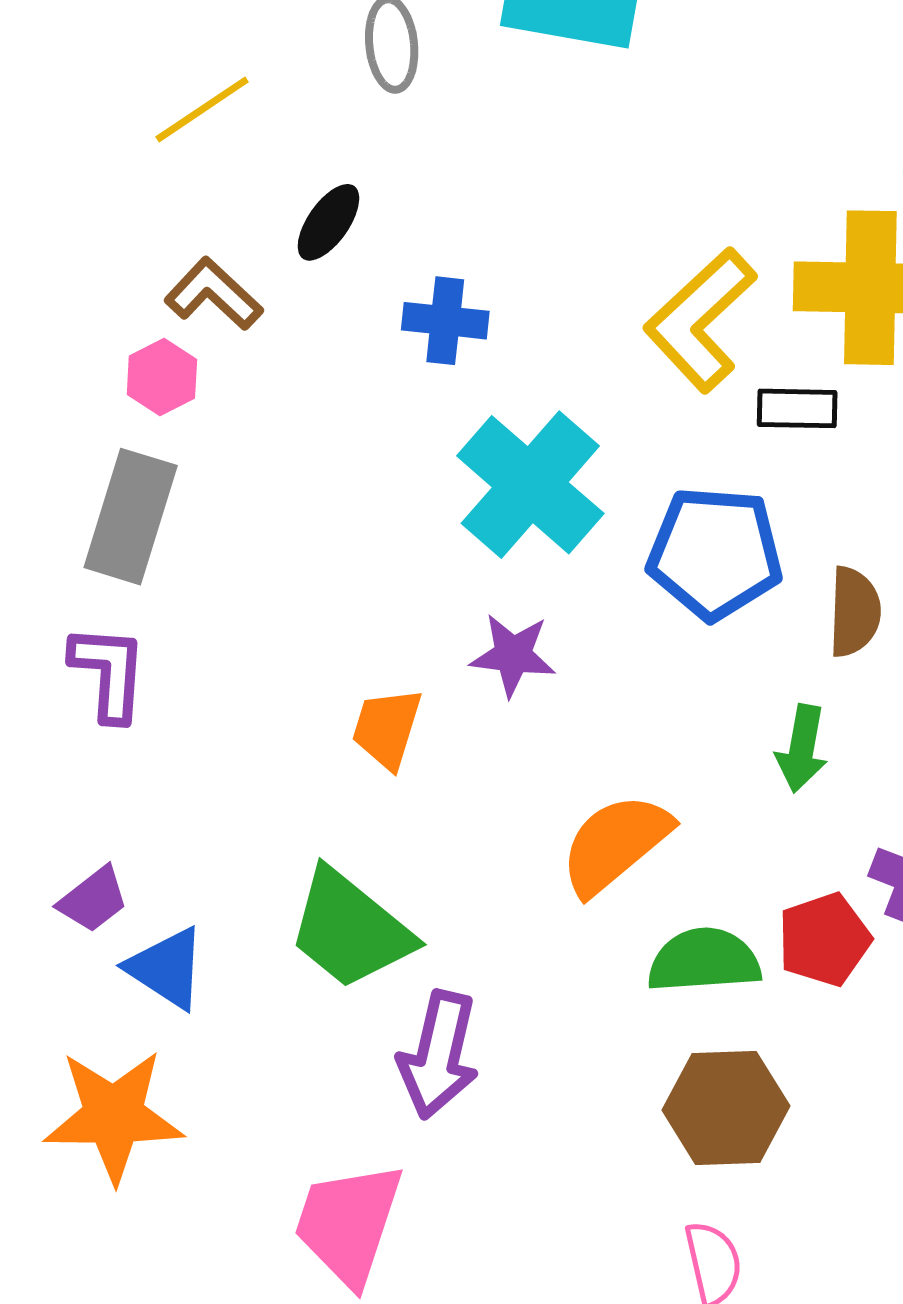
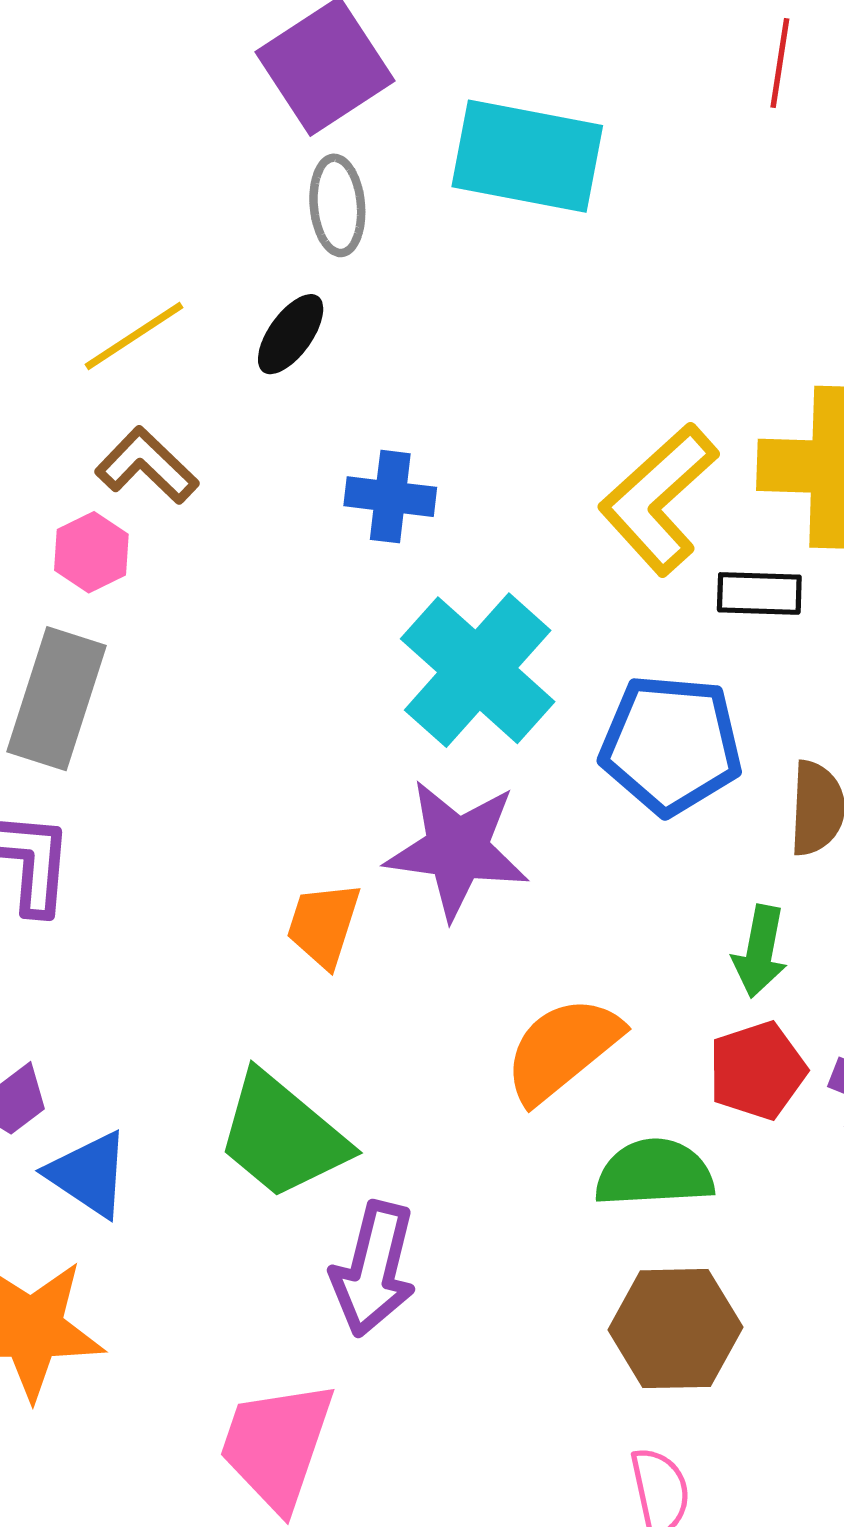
yellow line: (202, 109) -> (134, 336), moved
black ellipse: (328, 222) -> (291, 334), moved
purple star: (513, 655) -> (457, 849), size x1.6
red pentagon: (824, 940) -> (757, 1071), moved

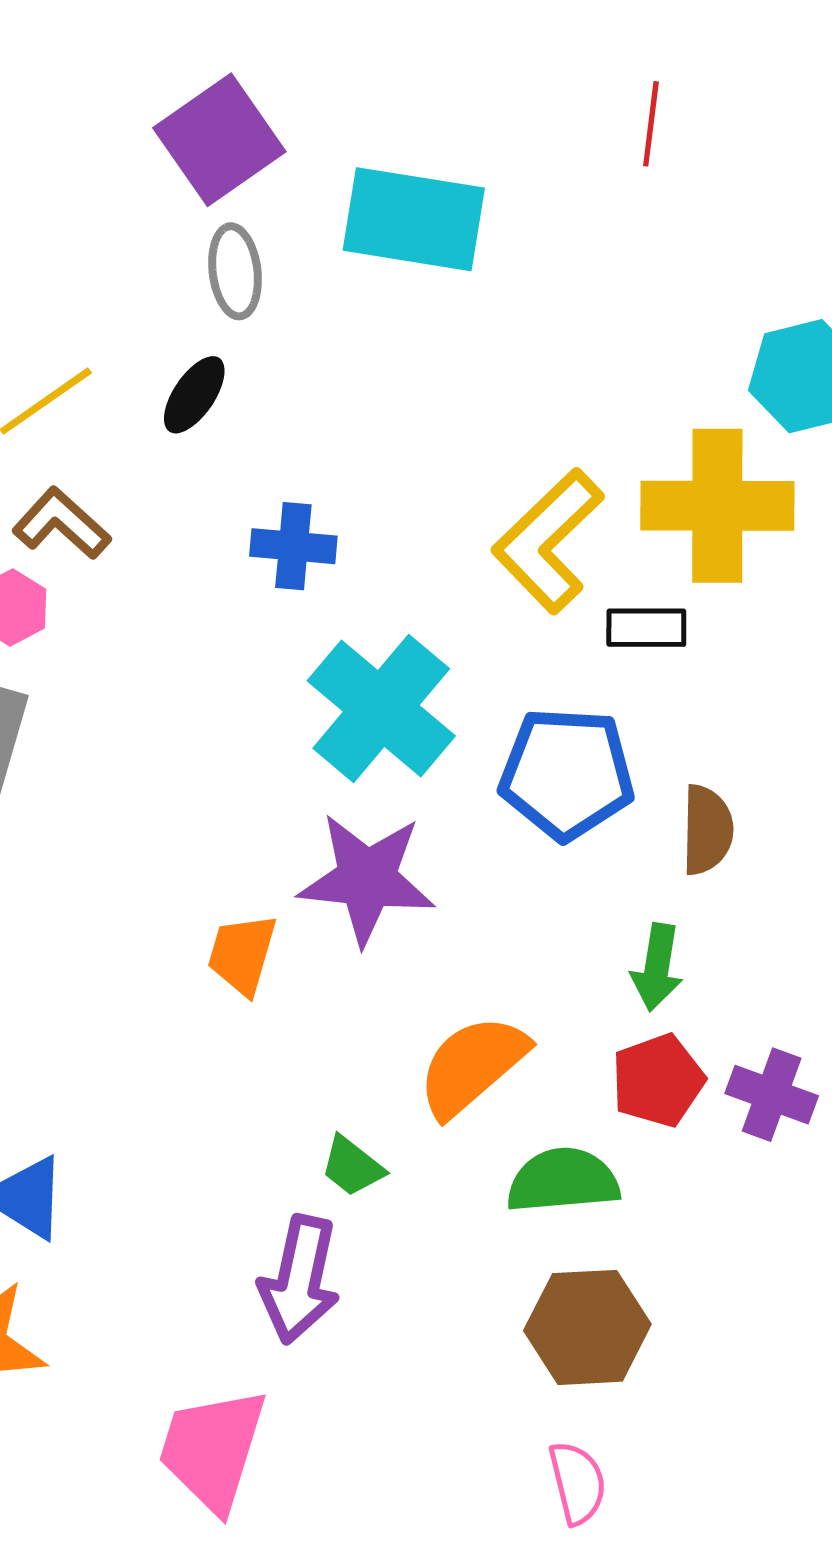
green trapezoid: (282, 1136) -> (352, 1166), moved, size x0.5

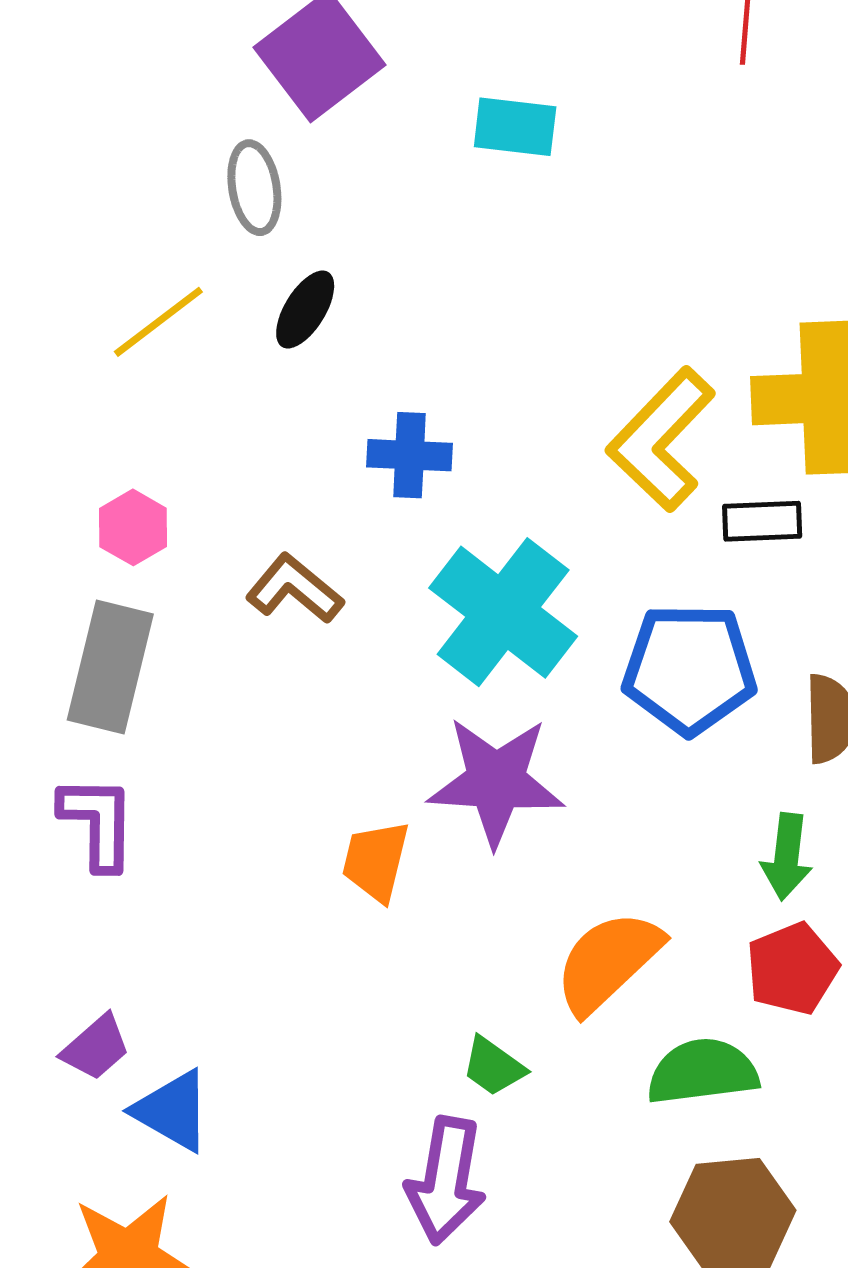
cyan rectangle: (414, 219) -> (515, 127), size x0.6
gray ellipse: (235, 271) -> (254, 188), moved
brown L-shape: (62, 524) -> (295, 589), moved

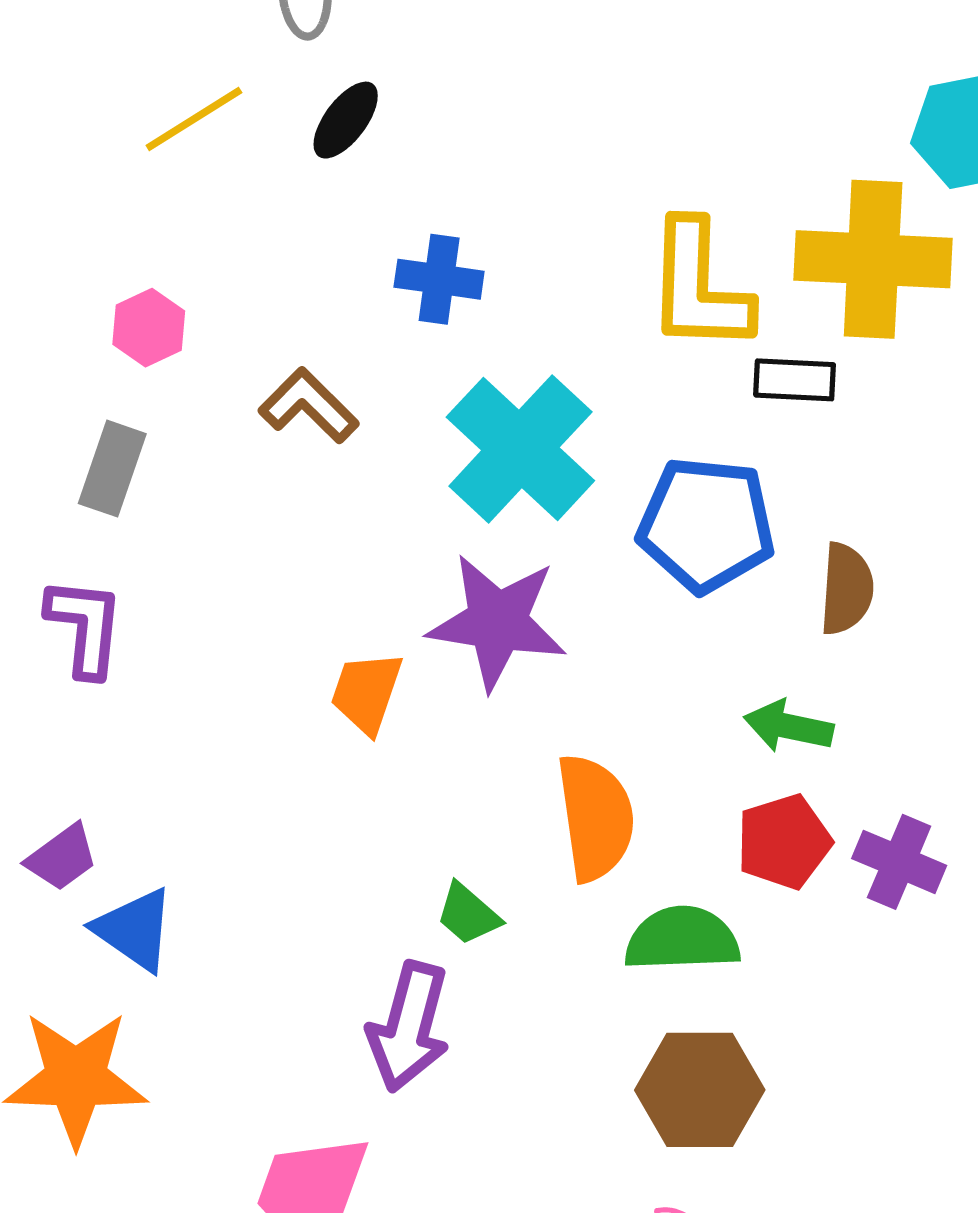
yellow L-shape: (661, 439) -> (699, 287), turned -47
gray rectangle: (110, 667) -> (112, 469), size x0.7
green arrow: (787, 857) -> (789, 726), turned 90
orange semicircle: (608, 962) -> (595, 817), turned 120

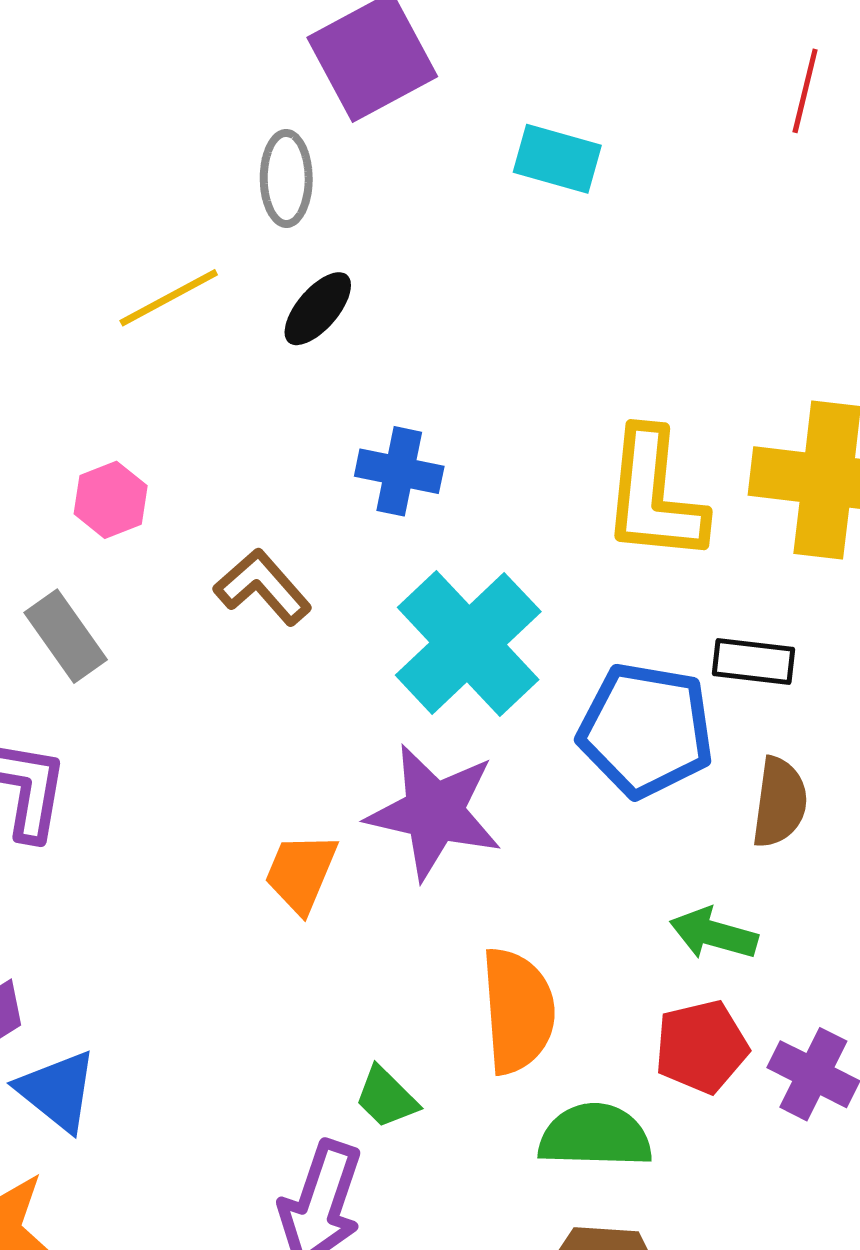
black rectangle: (795, 380) -> (753, 662), moved
gray rectangle: (112, 469) -> (66, 636), turned -58

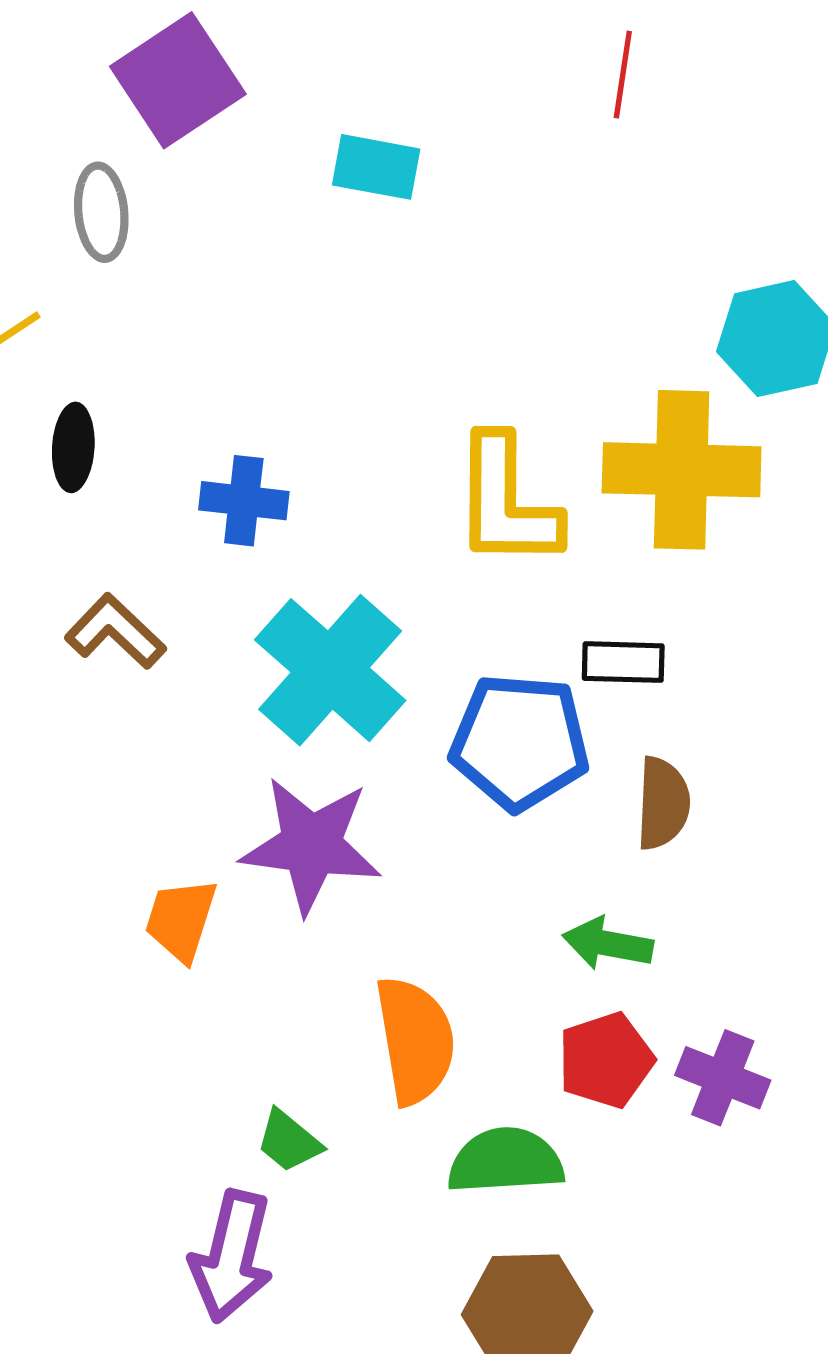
black ellipse: (318, 309) -> (73, 447), moved, turned -32

